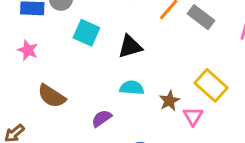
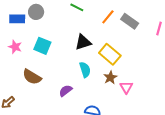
cyan square: (86, 33) -> (42, 46), moved
yellow rectangle: (211, 85) -> (110, 54), moved
cyan semicircle: (132, 88) -> (85, 70), turned 70

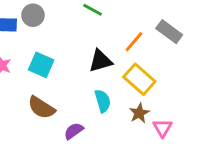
orange line: (108, 17) -> (134, 42), moved
brown semicircle: (32, 77) -> (41, 108), moved

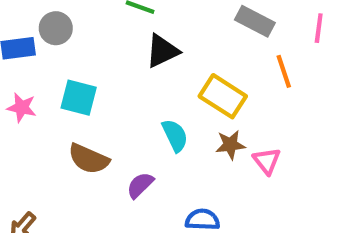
orange line: (134, 42) -> (284, 71), moved, turned -50
black triangle: (101, 61) -> (162, 51), moved
brown star: (139, 113) -> (230, 145), turned 30

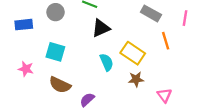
gray circle: (56, 28) -> (56, 12), moved
pink star: (22, 107) -> (26, 69), moved
cyan semicircle: (175, 136) -> (107, 62), moved
pink triangle: (267, 161) -> (164, 95), moved

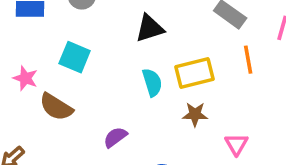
yellow rectangle: (133, 53) -> (195, 73), turned -55
brown semicircle: (60, 85) -> (56, 107), moved

